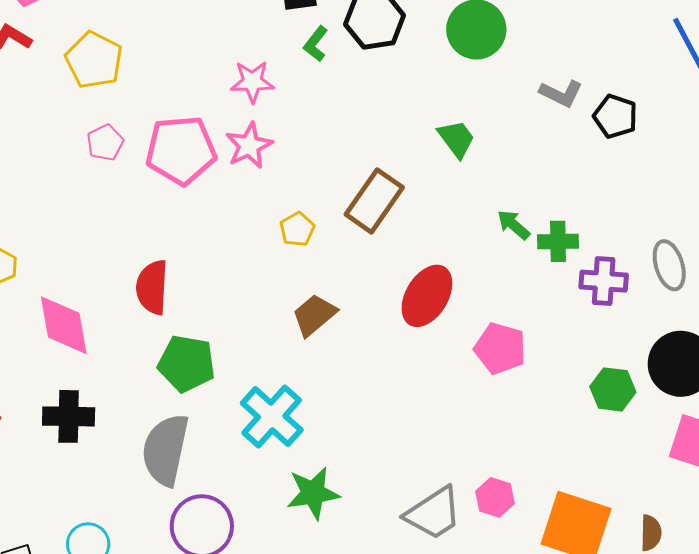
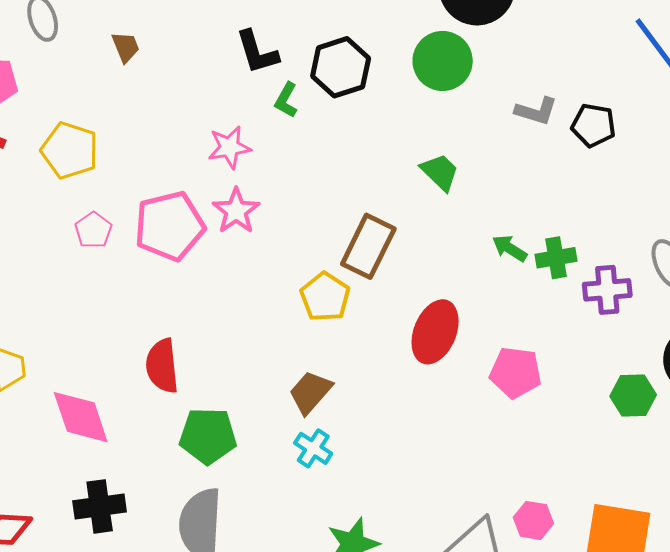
yellow pentagon: (297, 229) -> (325, 297), moved, size x1.4
brown trapezoid: (314, 315) -> (310, 392), moved
cyan cross: (272, 417) -> (313, 448), moved, size x0.6

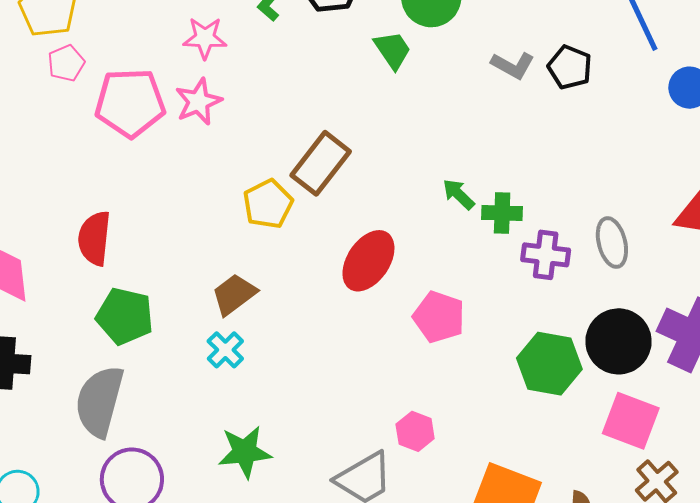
black pentagon: (593, 125) -> (570, 67), moved
green trapezoid: (440, 172) -> (393, 50), moved
pink pentagon: (93, 230) -> (66, 63), moved
green hexagon: (633, 396) -> (549, 364), size x1.4
pink hexagon: (533, 520) -> (415, 431), moved

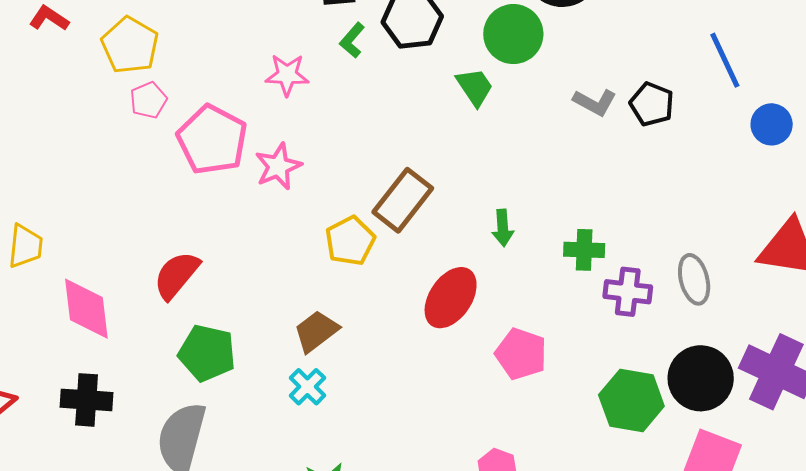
pink star: (198, 102) -> (278, 166), moved
pink pentagon: (130, 103) -> (212, 140), turned 30
green arrow: (458, 194) -> (503, 228), moved, turned -138
red semicircle: (94, 238) -> (177, 275), turned 34

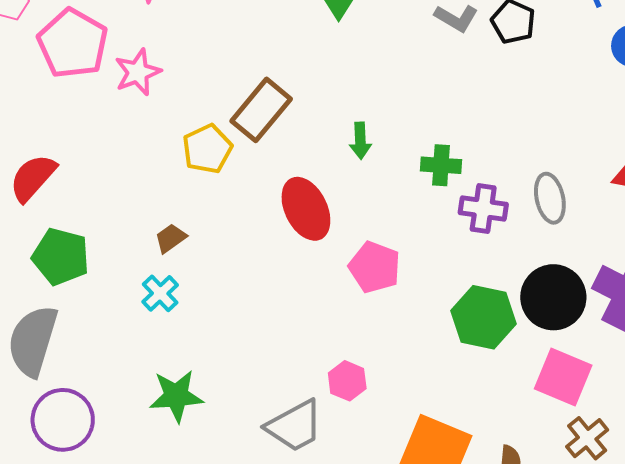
red ellipse: (451, 298) -> (306, 209), turned -62
brown trapezoid: (316, 331) -> (171, 238), size x0.7

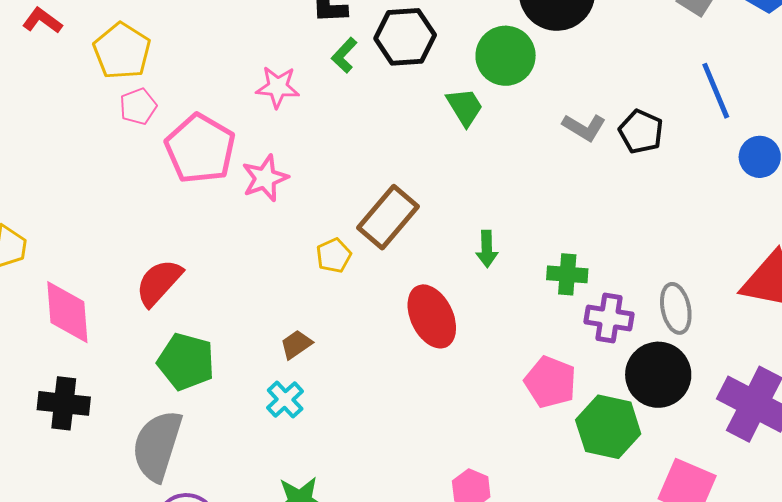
yellow pentagon: (207, 149) -> (334, 256), size x0.7
pink pentagon: (375, 267) -> (550, 382), moved
black circle: (553, 297) -> (658, 375), moved

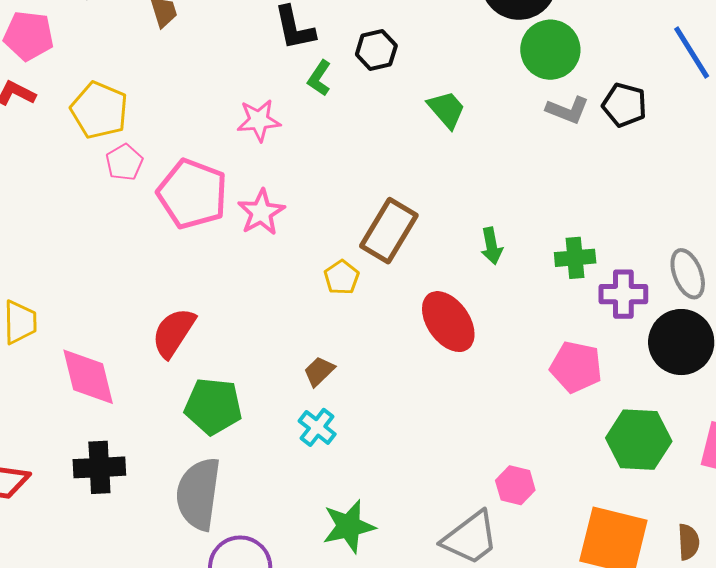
black hexagon: (405, 37) -> (376, 50), size x0.7
green circle: (506, 56) -> (550, 50), moved
green hexagon: (608, 427) -> (639, 440), moved

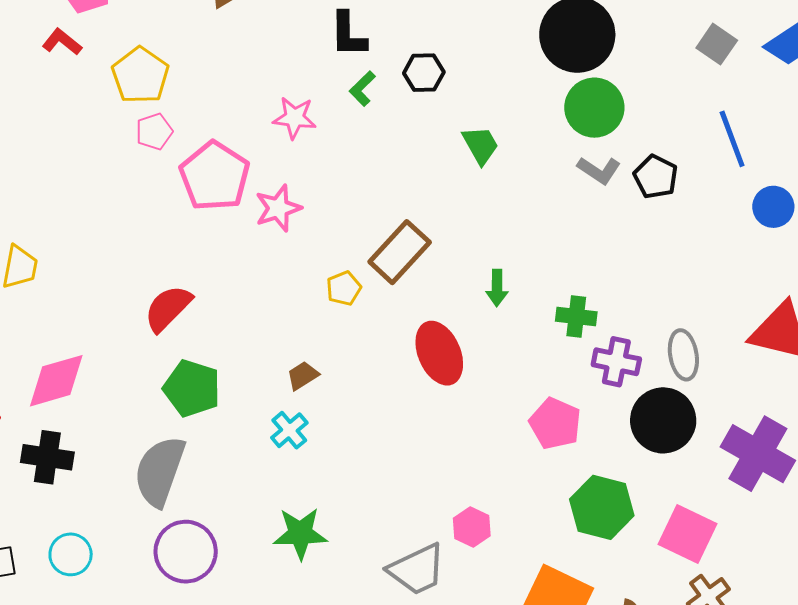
pink diamond: (88, 377) -> (56, 381), moved, turned 76
black cross: (99, 467) -> (47, 457), moved

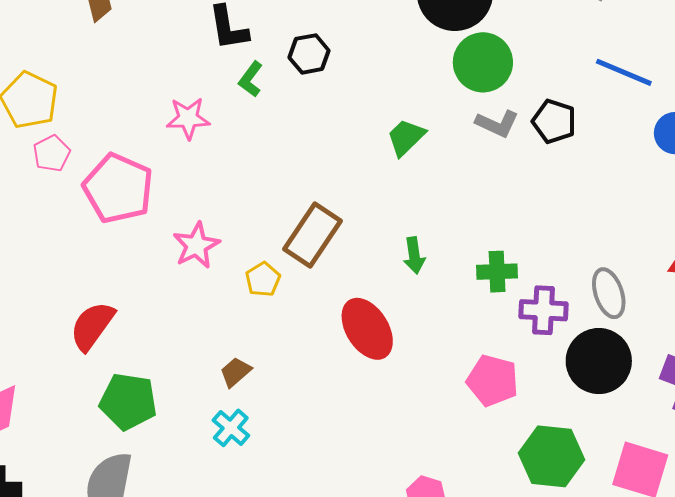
blue line: (732, 139) -> (624, 72), turned -38
green trapezoid: (481, 145) -> (406, 137), moved, turned -96
pink star: (278, 208) -> (196, 245), moved

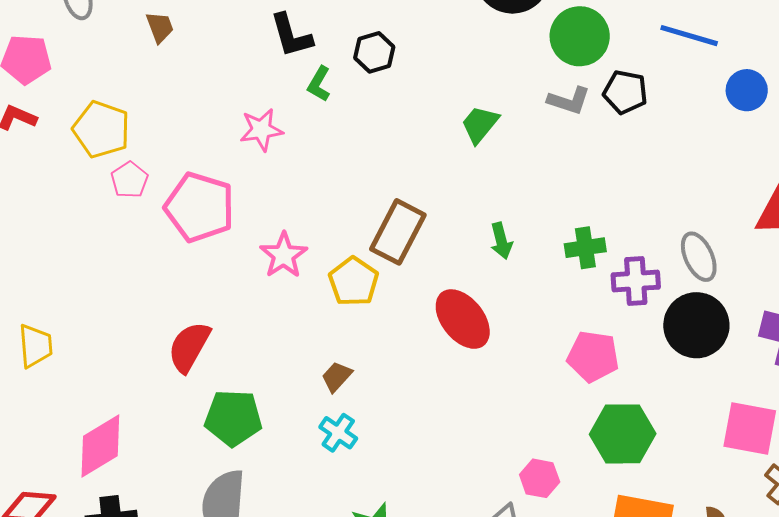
green circle: (483, 62) -> (580, 36), moved
yellow pentagon: (263, 279) -> (354, 281), size x1.4
green hexagon: (551, 456) -> (623, 434), moved

